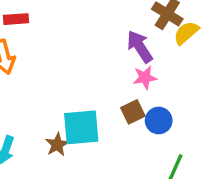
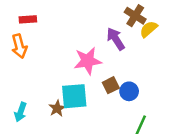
pink star: (145, 78) -> (88, 61), moved, size x1.6

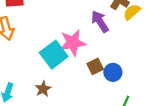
cyan square: (74, 96) -> (54, 55), moved, turned -32

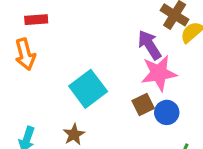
pink star: (73, 43) -> (159, 73), moved

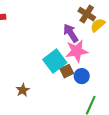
cyan square: (88, 89) -> (55, 61), moved

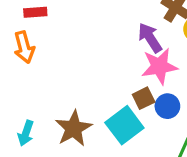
cyan square: (55, 61) -> (124, 125), moved
brown star: (23, 90) -> (74, 128), size x1.6

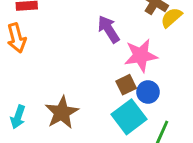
purple arrow: (150, 38) -> (109, 29), moved
cyan square: (124, 125) -> (129, 117), moved

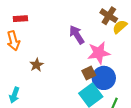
blue circle: (148, 92) -> (104, 78), size x1.5
brown star: (62, 112) -> (36, 65), moved, size x0.6

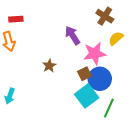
yellow semicircle: (120, 27) -> (116, 38), moved
brown star: (36, 65) -> (49, 66), moved

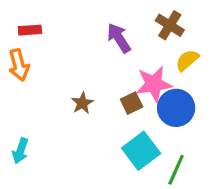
purple arrow: (72, 35) -> (119, 38), moved
brown square: (85, 74) -> (132, 103), moved
blue circle: (100, 79) -> (176, 108), moved

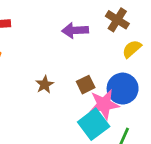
purple arrow: (119, 38) -> (75, 30), turned -60
pink star: (154, 84) -> (104, 104), moved

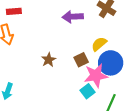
yellow semicircle: (132, 49) -> (99, 44), moved
cyan square: (94, 124) -> (87, 91), size x0.6

